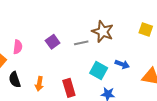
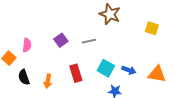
brown star: (103, 32) -> (110, 14), moved
blue arrow: (122, 64) -> (129, 70), moved
red rectangle: (69, 88) -> (76, 73), moved

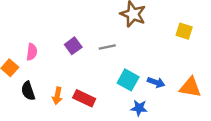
red rectangle: (76, 73) -> (84, 98), moved, turned -48

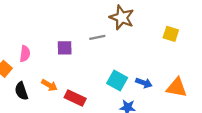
purple square: (73, 46) -> (65, 48), turned 35
gray line: (107, 47) -> (97, 37), moved
orange arrow: (57, 96) -> (49, 85), moved, turned -70

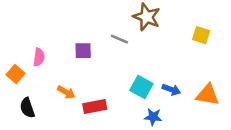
gray line: (97, 37) -> (119, 39), turned 35
black semicircle: (21, 91) -> (27, 108), moved
red rectangle: (75, 98) -> (95, 106), turned -36

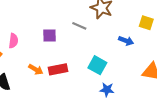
blue arrow: (171, 90) -> (126, 41), moved
red rectangle: (95, 106) -> (58, 69), moved

